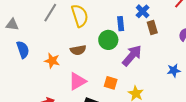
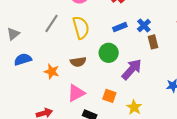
blue rectangle: (121, 24) -> (120, 27), moved, turned 72
gray triangle: (12, 25) -> (13, 34), turned -48
blue semicircle: (23, 50) -> (23, 59), turned -90

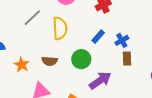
blue rectangle: (120, 27) -> (98, 37), turned -40

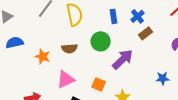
blue rectangle: (98, 37) -> (113, 16), turned -40
brown rectangle: (127, 58) -> (146, 33), turned 64

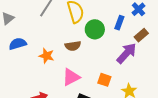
blue rectangle: (113, 16) -> (119, 23), moved, turned 32
brown rectangle: (146, 33) -> (141, 35), moved
green circle: (101, 41) -> (95, 29), moved

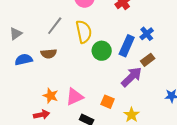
blue rectangle: (119, 23) -> (127, 46), size x1.5
brown semicircle: (73, 46) -> (49, 54), moved
orange star: (47, 56) -> (51, 96), moved

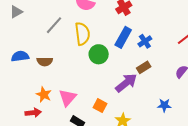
gray triangle: (16, 34) -> (16, 12), moved
blue rectangle: (127, 46) -> (123, 37), moved
brown semicircle: (49, 54) -> (45, 62), moved
pink triangle: (75, 97) -> (68, 98), turned -30

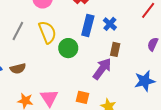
brown rectangle: (144, 67) -> (115, 49), turned -32
blue star: (164, 105) -> (145, 81), size x1.5

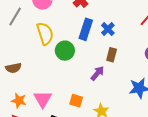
gray line: (18, 31) -> (15, 16), moved
purple arrow: (102, 69) -> (97, 73), size x0.7

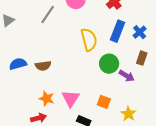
yellow semicircle: (45, 34) -> (89, 40), moved
green circle: (65, 51) -> (109, 64), moved
purple arrow: (97, 73) -> (127, 76), turned 77

